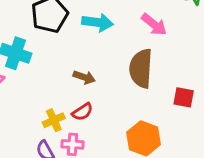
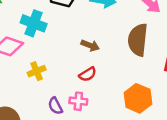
yellow cross: (54, 120) -> (37, 71), moved

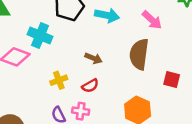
yellow cross: (37, 71) -> (59, 80), moved

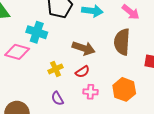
brown arrow: (93, 58) -> (84, 48), size x1.5
pink cross: (81, 111) -> (91, 92), moved

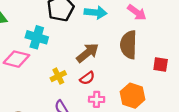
brown arrow: (84, 48) -> (88, 53), turned -55

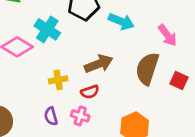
red square: (161, 65) -> (179, 81), moved
pink cross: (97, 99) -> (80, 116), moved

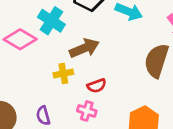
brown arrow: (99, 64) -> (84, 48), moved
purple semicircle: (51, 116) -> (43, 116), moved

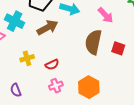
brown arrow: (84, 48) -> (47, 28), moved
pink cross: (87, 111) -> (56, 86), moved, turned -32

